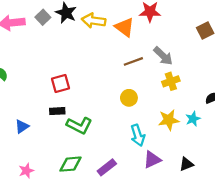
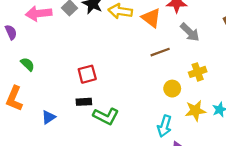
gray arrow: (163, 56) -> (190, 32), moved
yellow circle: (129, 98) -> (172, 89), moved
cyan arrow: (138, 135) -> (164, 126), turned 35

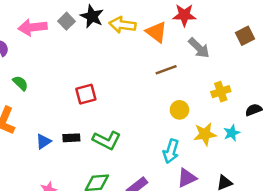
yellow cross: (198, 72) -> (221, 92), moved
black rectangle: (84, 102) -> (71, 138), moved

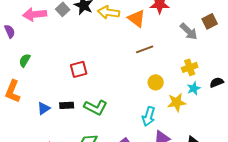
gray arrow: (199, 48) -> (189, 31), moved
green semicircle: (20, 83) -> (25, 60), turned -104
cyan star: (232, 133) -> (194, 88), moved

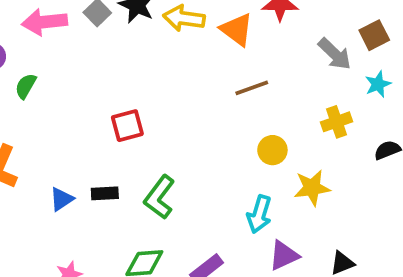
green semicircle: (25, 60) -> (26, 86), moved
cyan star: (194, 88) -> (378, 84), moved
green L-shape: (96, 107) -> (159, 197), turned 100

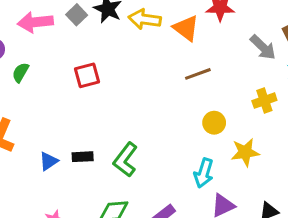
red square: (127, 126) -> (87, 75), moved

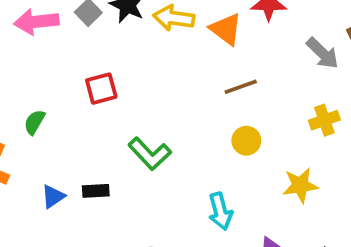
green semicircle: (20, 72) -> (34, 122), moved
yellow circle: (214, 123) -> (246, 141), moved
green L-shape: (125, 160) -> (150, 154), moved, turned -80
cyan arrow: (204, 173) -> (220, 211), moved, turned -32

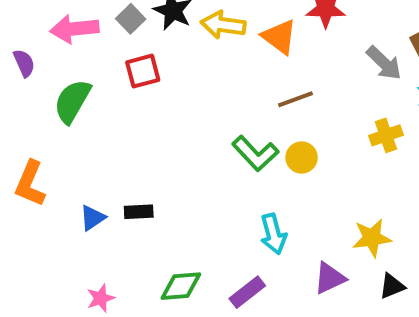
red square: (101, 89) -> (143, 71), moved
green semicircle: (34, 122) -> (72, 101), moved, size x1.6
green L-shape: (150, 154) -> (255, 153), moved
yellow star: (300, 185) -> (372, 238), moved

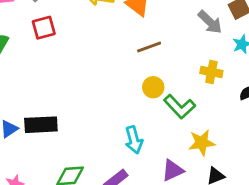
yellow cross: (386, 135) -> (211, 72), turned 30
green L-shape: (255, 153) -> (180, 107), moved
black rectangle: (139, 212) -> (41, 125), size x1.6

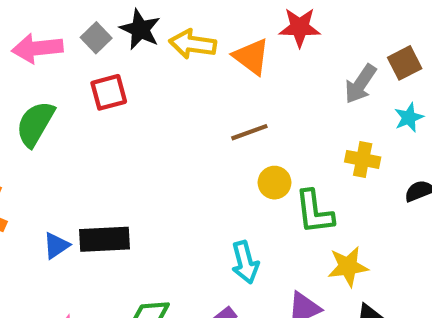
gray arrow: (210, 22) -> (361, 84), turned 80
brown line: (149, 47) -> (249, 132), moved
green L-shape: (180, 107) -> (314, 212), turned 36

